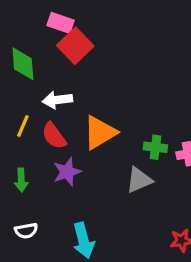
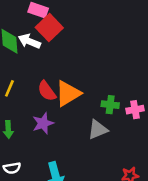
white arrow: (57, 100) -> (29, 41), moved, turned 30
red semicircle: (54, 136) -> (47, 91), moved

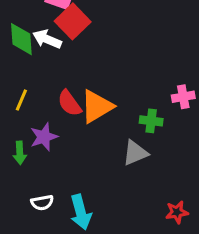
pink cross: (135, 110) -> (183, 97), moved
purple star: (43, 123) -> (44, 137), moved
white semicircle: (12, 168) -> (42, 203), moved

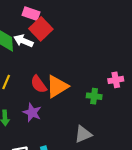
purple star: (44, 137) -> (32, 112), moved, turned -30
gray triangle: (135, 153) -> (83, 134), moved

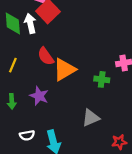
white arrow: (23, 41) -> (30, 23), turned 54
red semicircle: (39, 84) -> (46, 56), moved

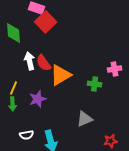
white arrow: (30, 23) -> (30, 61), moved
yellow line: (13, 65) -> (14, 88), moved
purple star: (39, 96) -> (38, 99), turned 30

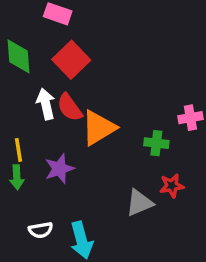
red square: (46, 22) -> (71, 60), moved
yellow line: (14, 88) -> (19, 150), turned -32
red star: (111, 141) -> (172, 186), moved

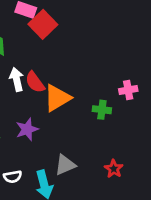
red square: (71, 60) -> (43, 24), moved
red star: (172, 186) -> (114, 169), moved, turned -30
gray triangle: (139, 203) -> (65, 165), moved

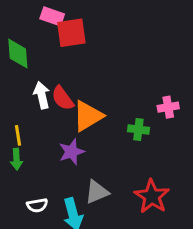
red square: (43, 24) -> (71, 33), turned 36
purple star: (27, 129) -> (71, 152), moved
red star: (114, 169) -> (152, 196), size x1.6

